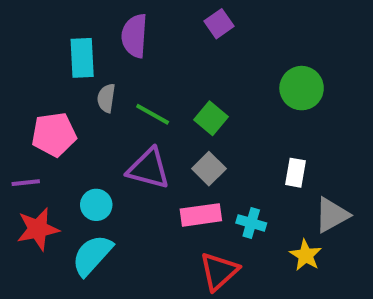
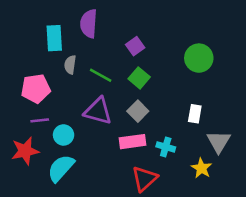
purple square: (219, 24) -> (135, 46), moved
purple line: (26, 183) -> (40, 120), moved
gray triangle: (332, 215) -> (219, 142), turned -30

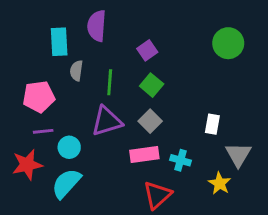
green circle: (199, 58) -> (228, 43), moved
green line: (101, 75) -> (110, 82), turned 65
purple triangle: (98, 111) -> (107, 121), turned -32

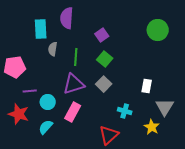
pink pentagon: (39, 97) -> (15, 67), moved
pink rectangle: (144, 154) -> (73, 112), moved, turned -54
red star: (27, 165) -> (19, 114), turned 30
cyan semicircle: (66, 183) -> (46, 127), size x0.7

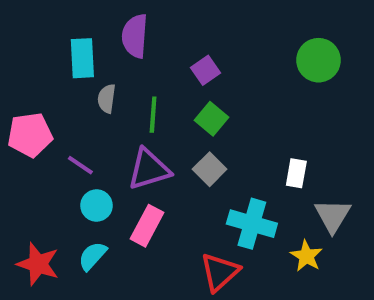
purple line: (30, 91) -> (80, 165), moved, turned 40
cyan cross: (125, 111) -> (252, 224), size x1.6
red star: (19, 114) -> (38, 264), moved

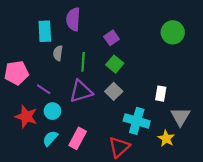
pink rectangle: (147, 226) -> (78, 138), moved
red star: (38, 264) -> (26, 117), moved

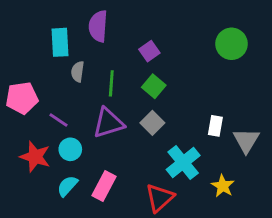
gray triangle: (180, 117) -> (246, 141), moved
cyan cross: (137, 121) -> (183, 162), turned 35

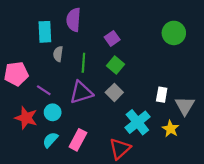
yellow star: (223, 186) -> (171, 129), moved

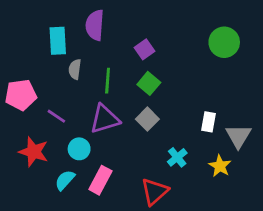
cyan circle: (53, 112) -> (79, 149), moved
cyan cross: (137, 122) -> (177, 157), size x0.6

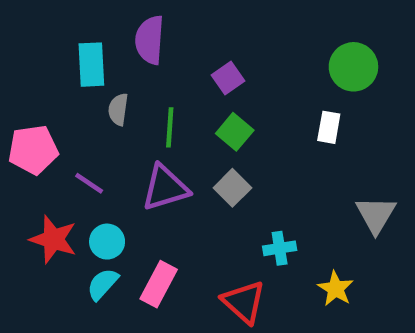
white rectangle: (209, 122) -> (329, 127), moved
cyan circle: (79, 149) -> (107, 242), moved
cyan cross: (177, 157) -> (280, 248), turned 30
yellow star: (220, 166) -> (336, 289), moved
red triangle: (154, 192) -> (244, 302), turned -36

